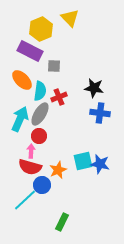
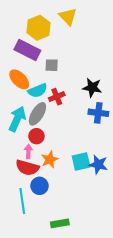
cyan semicircle: (40, 91) -> (37, 91), turned 60
orange star: (58, 170) -> (50, 159), moved
cyan line: (25, 200) -> (22, 201), turned -55
green rectangle: (62, 222) -> (60, 223), turned 54

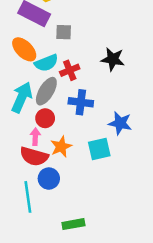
blue cross: (98, 113) -> (81, 102), moved
blue star: (98, 165) -> (120, 123), moved

